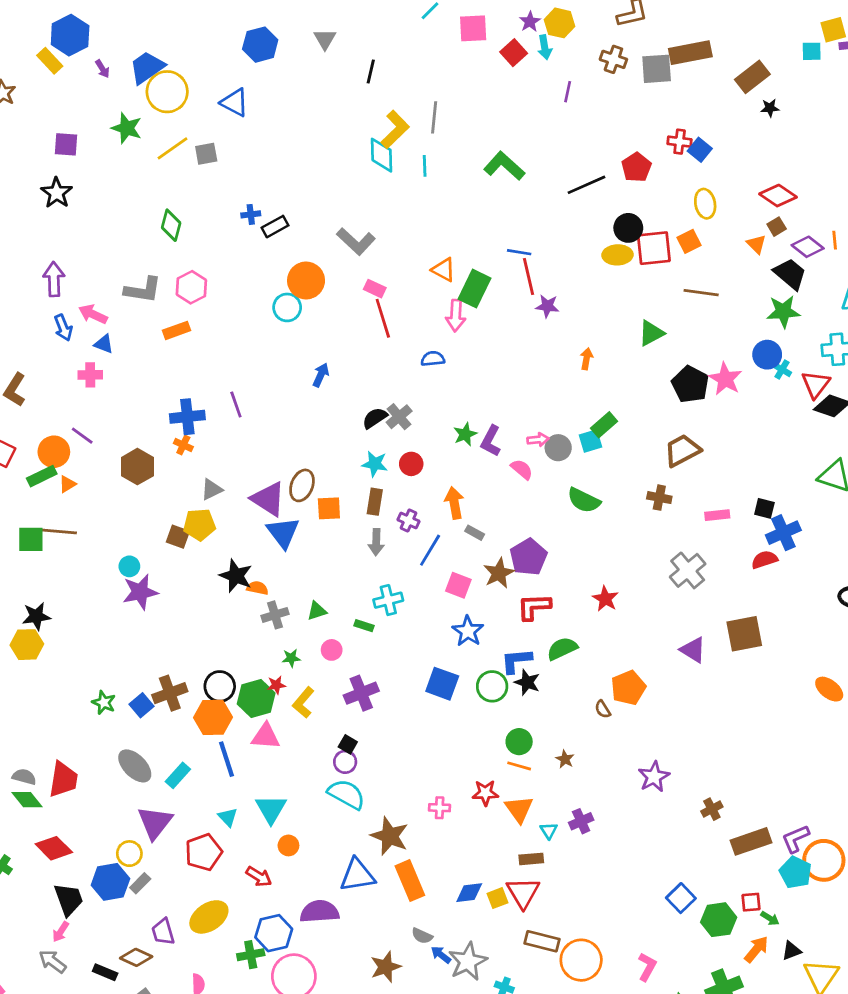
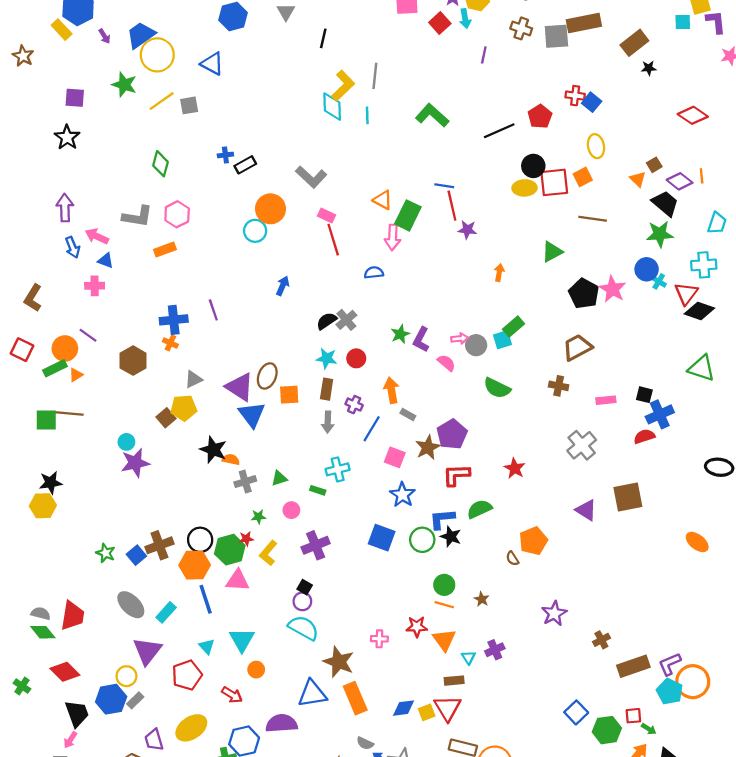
red diamond: (778, 196) -> (693, 115), moved
brown square: (178, 537) -> (166, 418), turned 30

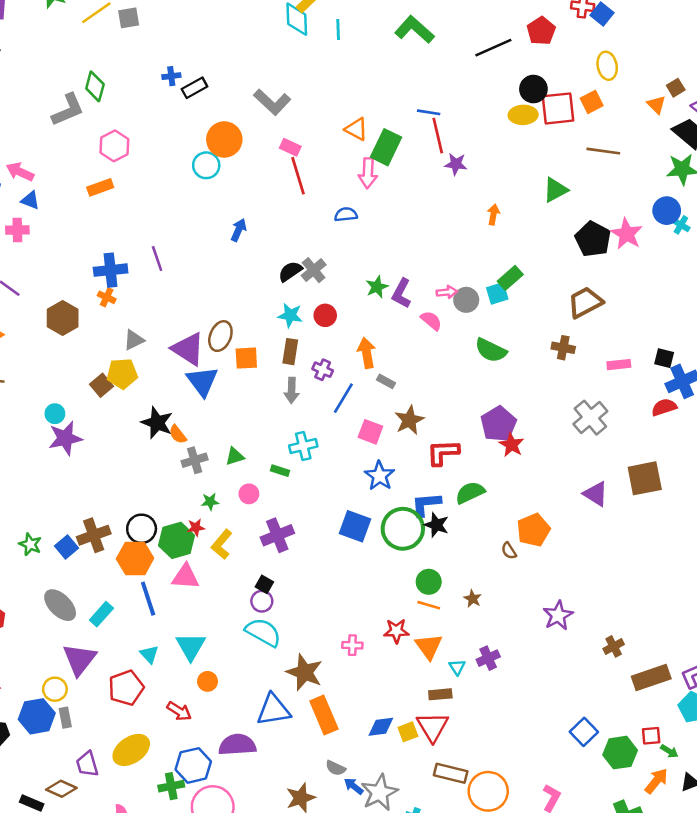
gray L-shape: (137, 217) -> (68, 110), moved, turned -32
purple pentagon: (452, 434) -> (499, 424), moved
orange semicircle: (231, 460) -> (178, 434), turned -140
green circle: (422, 540) -> (403, 529), size x1.4
gray rectangle: (135, 700) -> (65, 718), turned -56

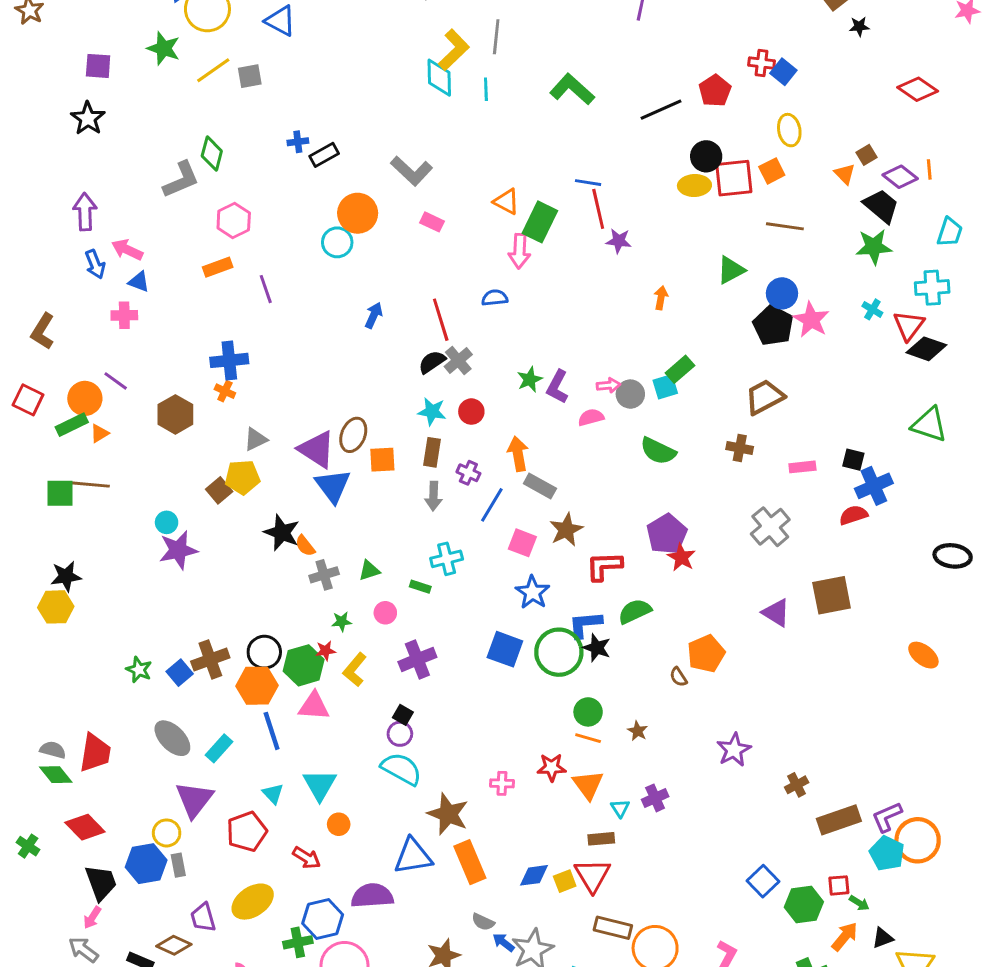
red line: (298, 176) -> (441, 320), moved
blue circle: (667, 211) -> (782, 293), moved
purple line: (157, 258) -> (266, 289), moved
pink semicircle: (431, 321) -> (591, 417), turned -55
gray rectangle: (386, 381) -> (540, 486), size x1.5

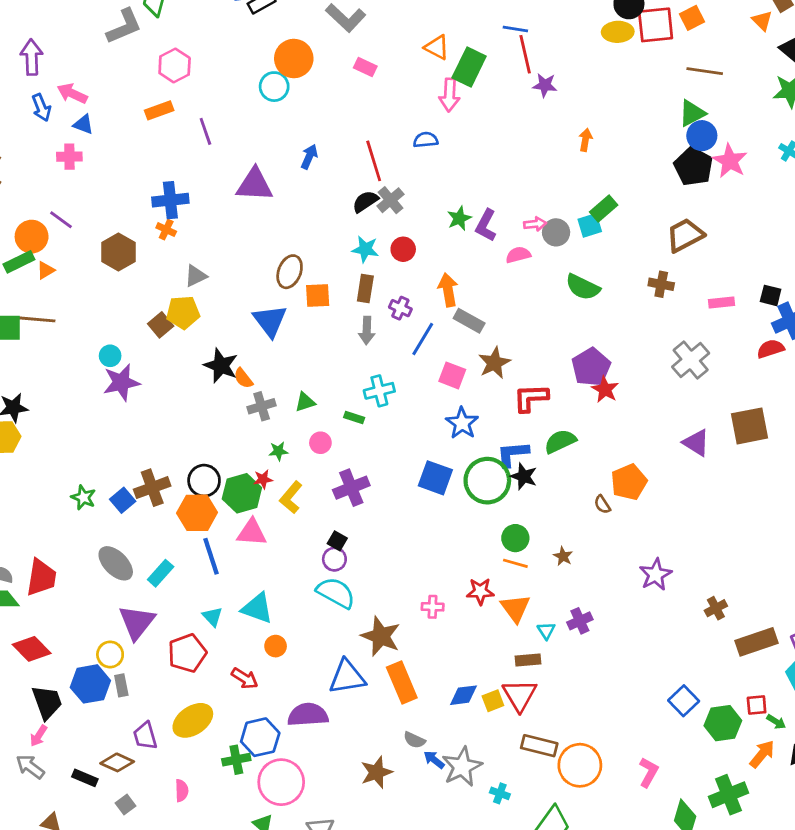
green triangle: (731, 270) -> (692, 113), moved
purple triangle: (317, 449) -> (255, 185), moved, turned -30
cyan triangle: (320, 785) -> (257, 608), turned -40

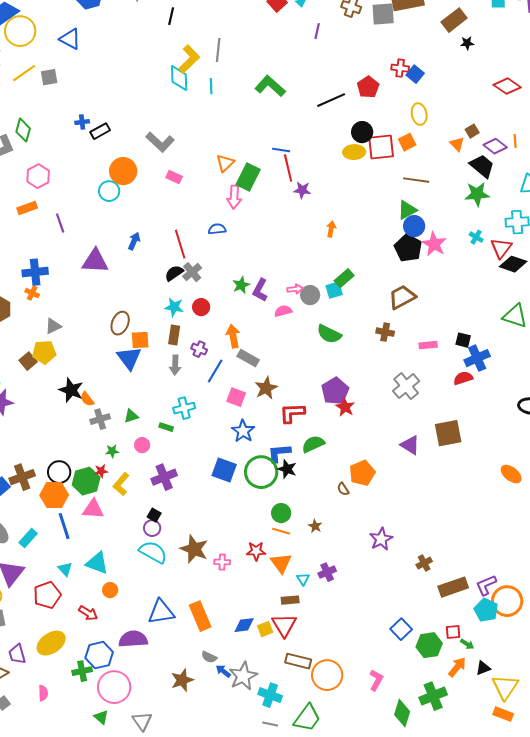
orange triangle: (437, 47) -> (225, 163), turned 48
blue triangle: (270, 321) -> (129, 358), moved
brown star: (381, 636) -> (194, 549), moved
cyan cross: (500, 793) -> (270, 695), size x1.6

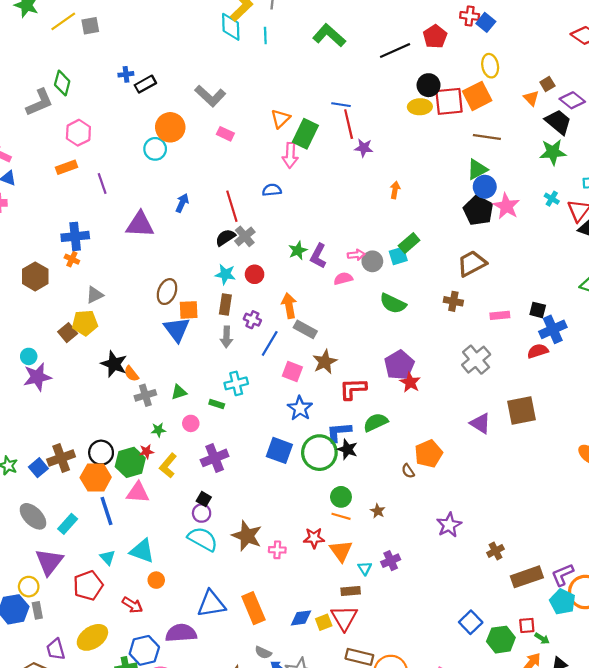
orange square: (407, 142) -> (477, 96), size x1.5

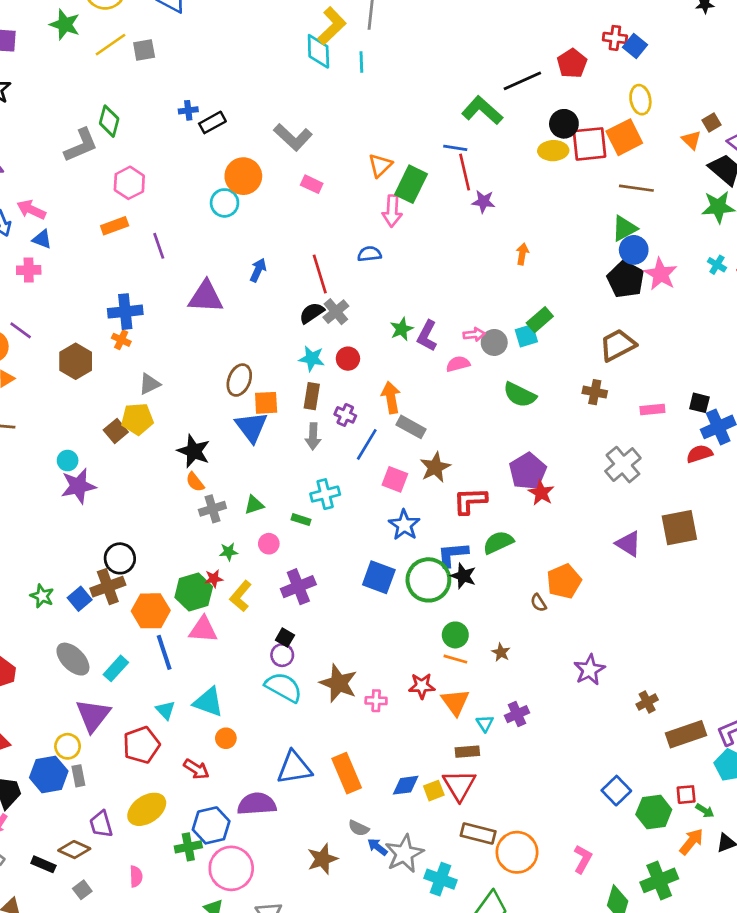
green L-shape: (329, 35) -> (482, 110), moved
black star: (114, 364) -> (194, 451), moved
black circle: (101, 453) -> (120, 558), moved

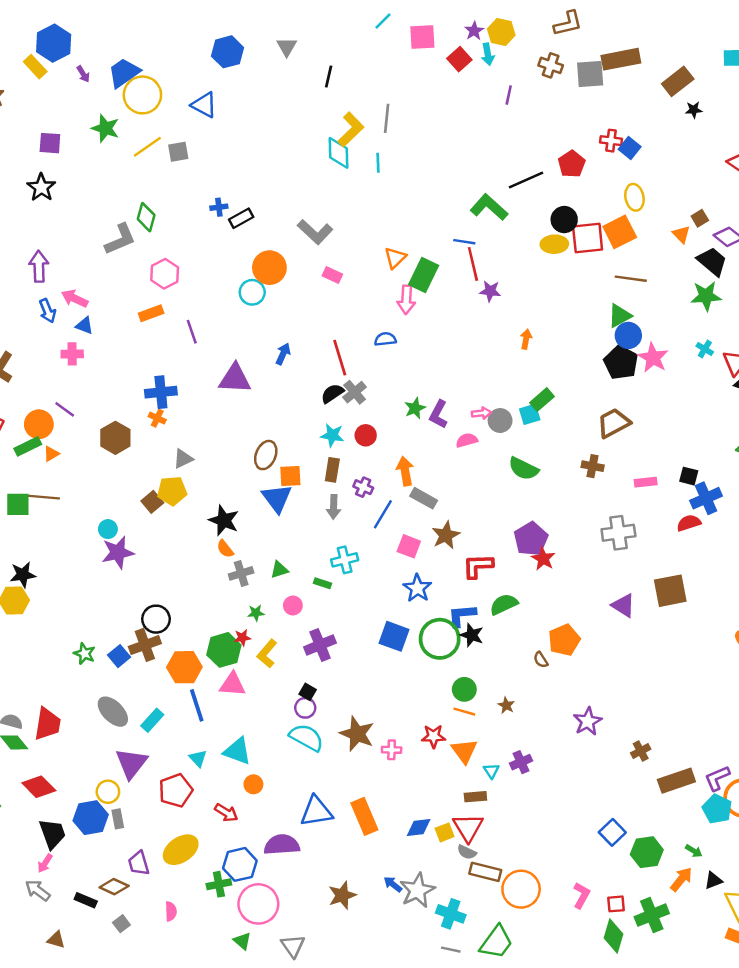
gray cross: (623, 465) -> (618, 533), turned 32
red square: (686, 795) -> (616, 904), moved
gray semicircle: (359, 828) -> (467, 852), moved

